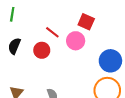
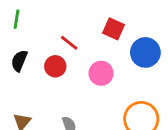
pink circle: (76, 41) -> (101, 73), moved
blue circle: (110, 61) -> (145, 52), moved

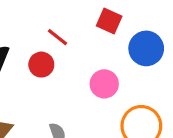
pink circle: (101, 73) -> (104, 84), moved

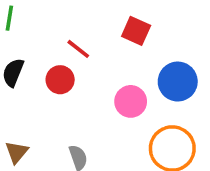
blue circle: (146, 48) -> (178, 82), moved

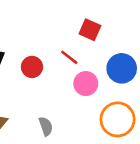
red line: (78, 49) -> (69, 57), moved

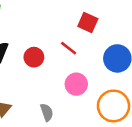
pink circle: (86, 84) -> (76, 84), moved

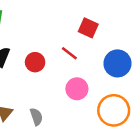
gray semicircle: (47, 112) -> (36, 117), moved

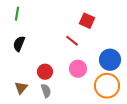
red circle: (35, 62) -> (45, 72), moved
blue circle: (117, 63) -> (110, 60), moved

